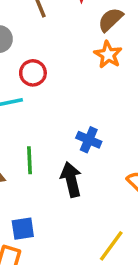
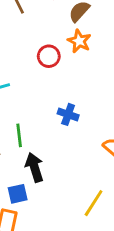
red circle: (33, 73) -> (49, 56), moved
black arrow: (71, 180) -> (34, 167), moved

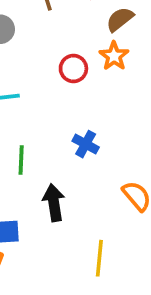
black arrow: (34, 167) -> (54, 203), moved
yellow line: (94, 203) -> (99, 258), turned -36

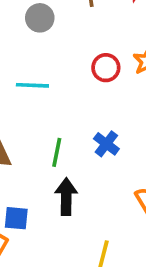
green line: (21, 160) -> (57, 152), moved

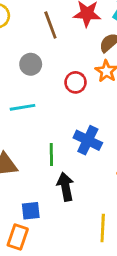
gray circle: (40, 18) -> (31, 64), moved
blue cross: (106, 144) -> (88, 140), size x1.4

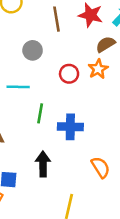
blue cross: (88, 140) -> (70, 127), turned -35
green line: (51, 155) -> (40, 113), moved

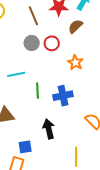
gray circle: (33, 50) -> (32, 43), moved
orange star: (98, 69) -> (75, 62), moved
red circle: (69, 74) -> (52, 43), moved

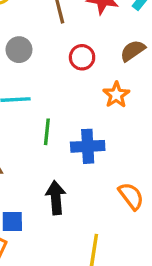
brown semicircle: (75, 26) -> (133, 51), moved
gray circle: (32, 43) -> (19, 50), moved

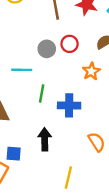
gray circle: (19, 50) -> (47, 49), moved

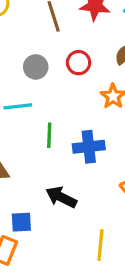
gray circle: (47, 49) -> (36, 67), moved
black arrow: (45, 139) -> (61, 197), turned -55

